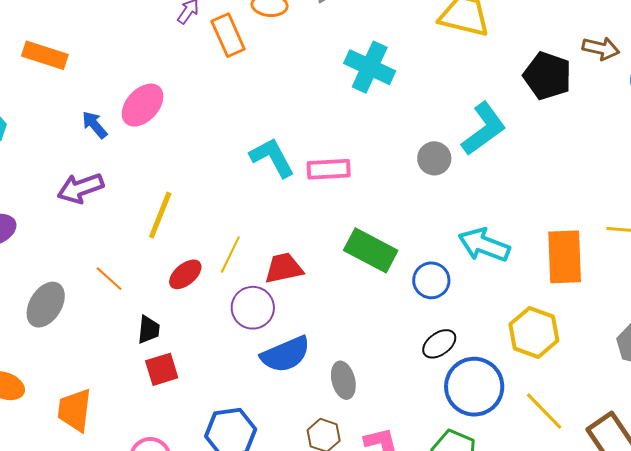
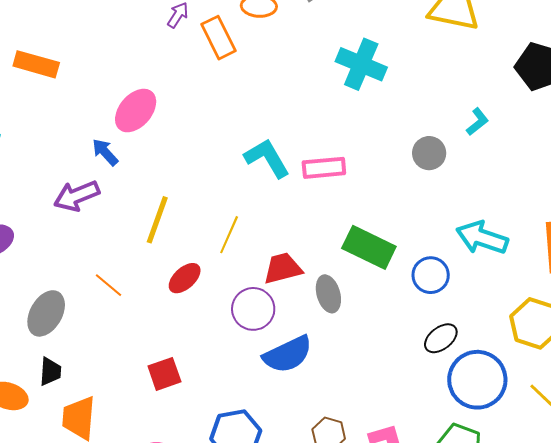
blue arrow: (95, 125) -> (105, 152), moved
cyan L-shape: (484, 129) -> (478, 122), size x0.5
yellow line: (230, 255) -> (229, 235), moved
black trapezoid: (149, 330) -> (50, 371), moved
gray ellipse: (343, 380) -> (328, 294), moved

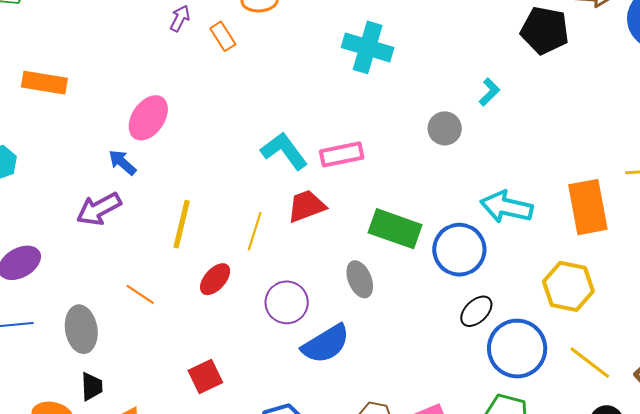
orange rectangle: (219, 38) -> (223, 36), size x0.7
red trapezoid: (283, 268) -> (306, 206), moved
blue circle: (431, 275) -> (459, 250), size x1.4
gray ellipse: (46, 313) -> (81, 329), turned -33

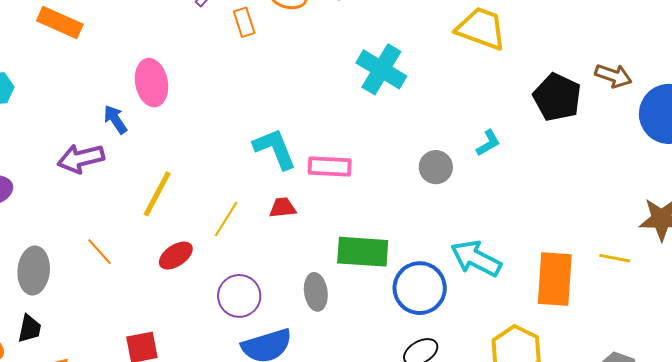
pink ellipse: (148, 118) -> (152, 83), turned -60
red trapezoid: (306, 206) -> (283, 208), size x0.7
green rectangle: (395, 229) -> (363, 252), turned -30

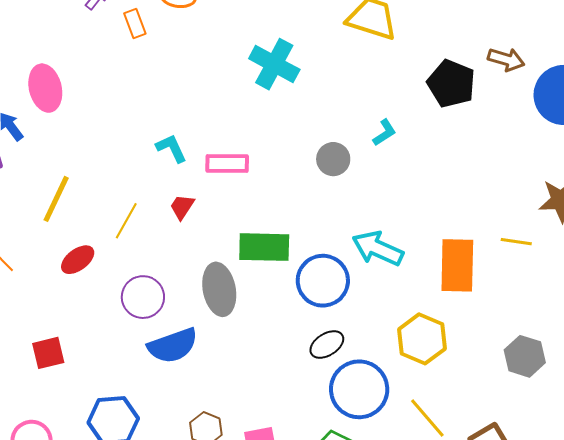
cyan L-shape: (275, 149) -> (171, 148), size x0.7
red trapezoid: (283, 208) -> (182, 207), turned -48
gray ellipse: (316, 292) -> (219, 289), size x1.4

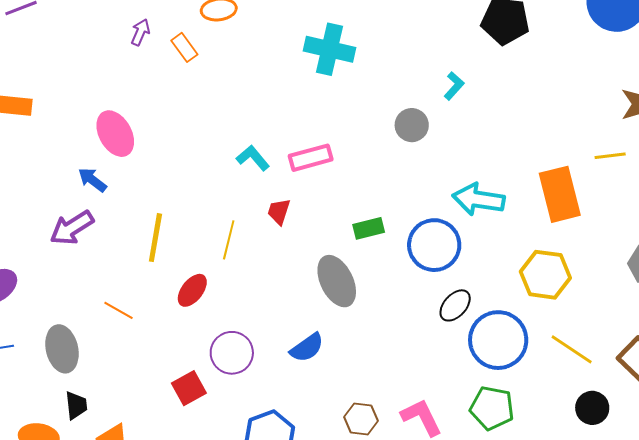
green rectangle: (264, 247) -> (369, 228), size x0.6
purple circle: (143, 297) -> (232, 353), moved
blue semicircle: (173, 346) -> (307, 348), size x0.7

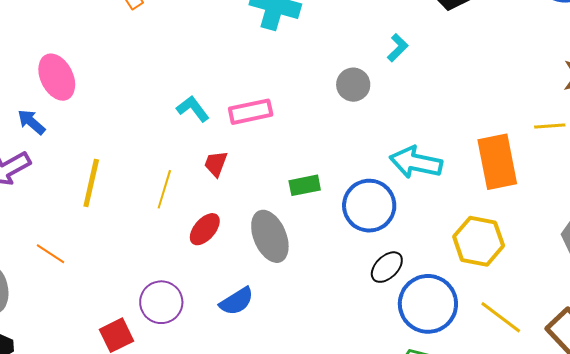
red ellipse: (192, 290) -> (205, 229), moved

